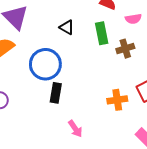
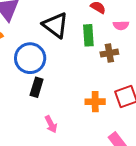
black triangle: (67, 27) -> (55, 25), size x1.8

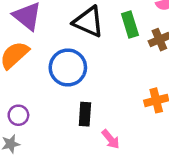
black rectangle: (37, 87) -> (85, 114), moved

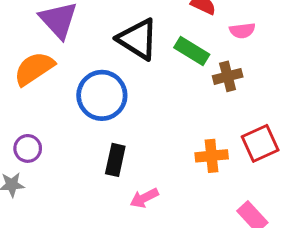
green rectangle: (130, 25) -> (192, 51), turned -50
pink arrow: (111, 139) -> (144, 198), turned 95

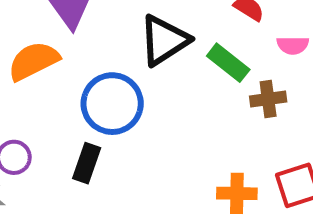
black triangle: (138, 39) -> (164, 40), turned 48
black rectangle: (115, 160) -> (87, 163), moved

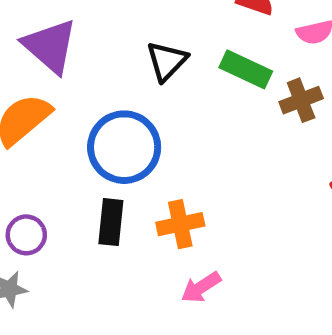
black triangle: (164, 40) -> (167, 61), size x0.7
orange cross: (237, 193) -> (180, 224), moved

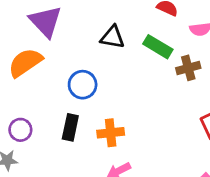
black triangle: (167, 61) -> (112, 37), turned 50
blue circle: (124, 147) -> (83, 85), size x0.7

